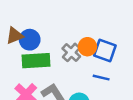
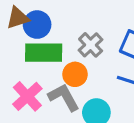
orange circle: (87, 47) -> (75, 74), moved

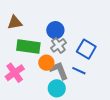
blue circle: (37, 25) -> (55, 30), moved
gray L-shape: (64, 97) -> (59, 70), moved

